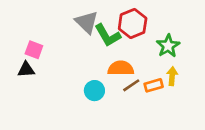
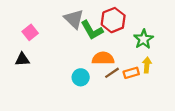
pink square: (34, 50) -> (30, 32), moved, turned 32

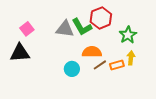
gray triangle: (74, 19) -> (65, 29), moved, turned -36
black triangle: (22, 59) -> (20, 53), size x1.5

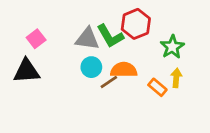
brown line: (100, 65) -> (109, 82), moved
orange rectangle: (117, 65) -> (157, 87), turned 56
cyan circle: (72, 69) -> (91, 67), moved

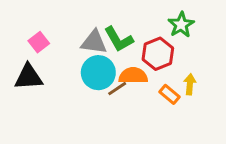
red hexagon: (136, 24) -> (158, 54), moved
green star: (172, 47) -> (181, 25), moved
cyan circle: (91, 67) -> (98, 73), size x1.5

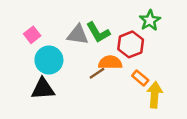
cyan circle: (98, 73) -> (49, 60), moved
black triangle: (29, 77) -> (43, 89), moved
yellow arrow: (190, 84) -> (155, 95), moved, size x1.5

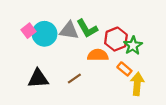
green star: (150, 20) -> (133, 45), moved
cyan circle: (49, 60) -> (45, 34), moved
brown line: (97, 73) -> (74, 79), moved

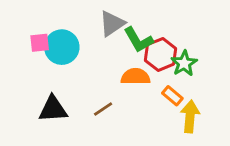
green L-shape: (87, 28) -> (138, 40), moved
pink square: (29, 31) -> (40, 43), turned 32
gray triangle: (69, 31) -> (112, 24), moved, turned -42

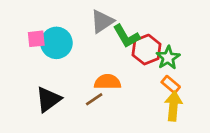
orange semicircle: (135, 77) -> (108, 82), moved
orange rectangle: (172, 96) -> (171, 85), moved
black triangle: (53, 109) -> (48, 99), turned -32

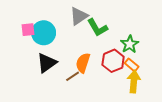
red hexagon: (147, 50) -> (113, 61), moved
orange semicircle: (108, 82) -> (83, 63), turned -72
black triangle: (48, 99) -> (47, 63), moved

